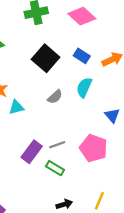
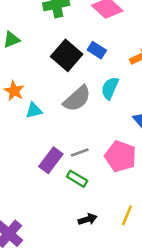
blue rectangle: (82, 56) -> (97, 50), moved
gray semicircle: (55, 97) -> (77, 99), size x1.6

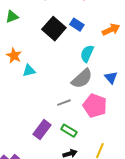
gray semicircle: (77, 99) -> (82, 79), moved
purple rectangle: (51, 160) -> (42, 130), moved
green rectangle: (77, 179) -> (69, 131), moved

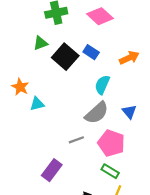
green triangle: (12, 17) -> (40, 43), moved
green rectangle: (69, 131) -> (110, 171), moved

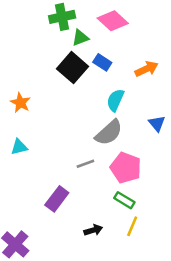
green triangle: (40, 43) -> (80, 38), moved
cyan triangle: (37, 104) -> (19, 147), moved
blue triangle: (129, 112) -> (157, 124), moved

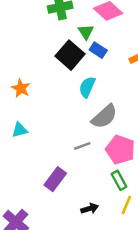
green triangle: (80, 38) -> (86, 32), moved, turned -42
cyan semicircle: (115, 100) -> (87, 87), moved
green rectangle: (124, 200) -> (119, 180), turned 30

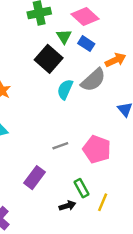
blue rectangle: (98, 50) -> (86, 44), moved
gray semicircle: (104, 116) -> (93, 80), moved
green rectangle: (119, 180) -> (82, 188), moved

